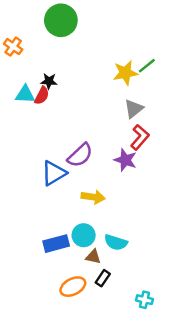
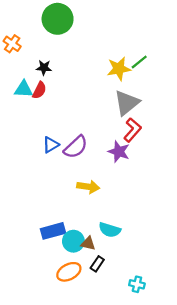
black star: (49, 81) -> (44, 68), moved
gray triangle: (134, 109) -> (127, 103), size x1.4
blue triangle: (54, 173) -> (51, 145), moved, size x0.7
cyan circle: (84, 235) -> (73, 241), moved

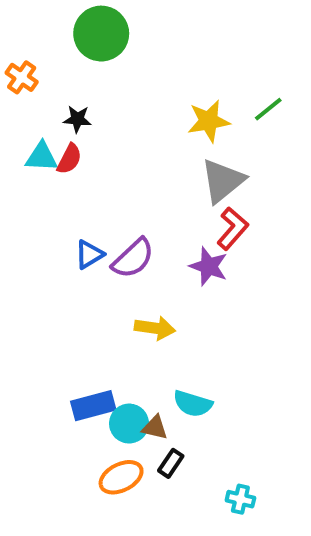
green line: (139, 62) -> (268, 109), moved

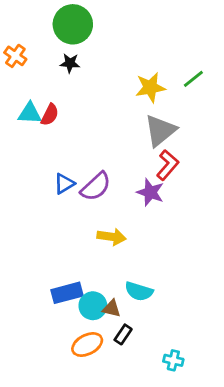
black star: (77, 119) -> (70, 63), moved

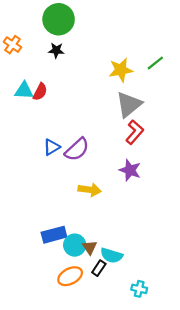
purple star: (150, 192) -> (130, 170), moved
cyan semicircle: (139, 291) -> (112, 255), moved
brown triangle: (112, 309) -> (90, 247), turned 42

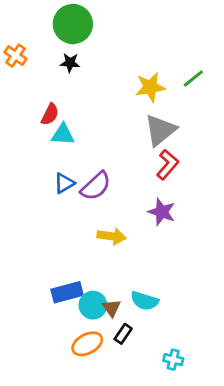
cyan triangle: (24, 91) -> (63, 134), moved
cyan semicircle: (112, 255) -> (145, 301), moved

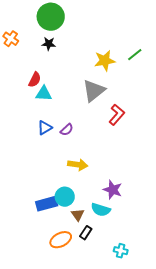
gray triangle: (160, 130) -> (94, 91), moved
purple semicircle: (96, 186) -> (67, 130), size x0.6
purple star: (162, 212) -> (113, 190), moved
cyan circle: (93, 305) -> (65, 197), moved

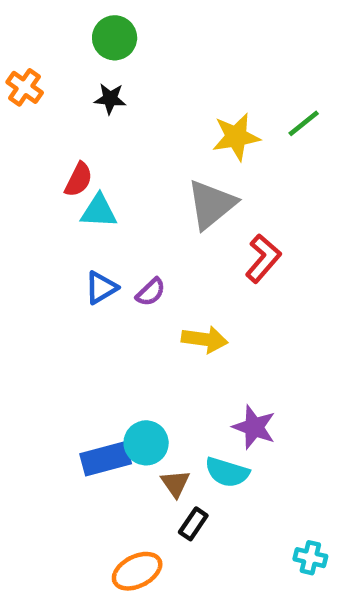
green circle: (51, 17) -> (115, 38), size x0.7
yellow arrow: (78, 165) -> (205, 339), moved
orange ellipse: (61, 240) -> (137, 571), moved
cyan cross: (121, 251) -> (310, 558), moved

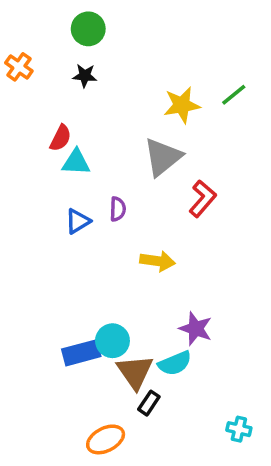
purple semicircle: (151, 292) -> (118, 209), moved, turned -45
cyan semicircle: (227, 472) -> (175, 363), turned -40
brown triangle: (175, 483) -> (135, 372), size x1.6

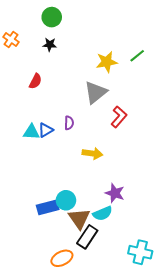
cyan triangle: (76, 162) -> (31, 132), moved
black rectangle: (149, 403) -> (87, 237), size x1.6
cyan cross: (239, 429) -> (140, 252), size x1.6

